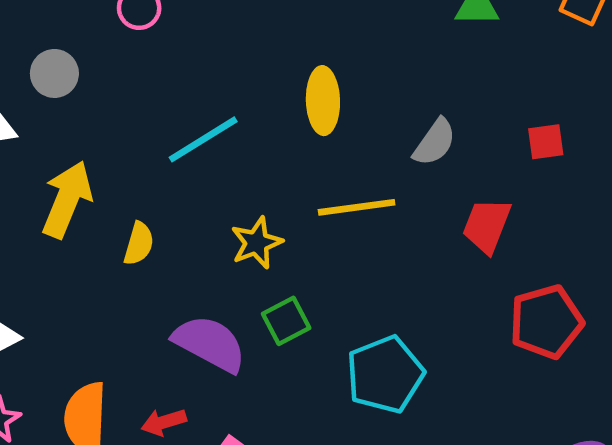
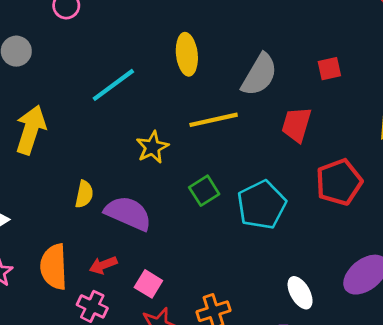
gray semicircle: (435, 142) -> (259, 75), size x1.4
yellow semicircle: (139, 244) -> (84, 194), moved
green square: (286, 321) -> (204, 191), moved
cyan pentagon: (385, 374) -> (262, 205), moved

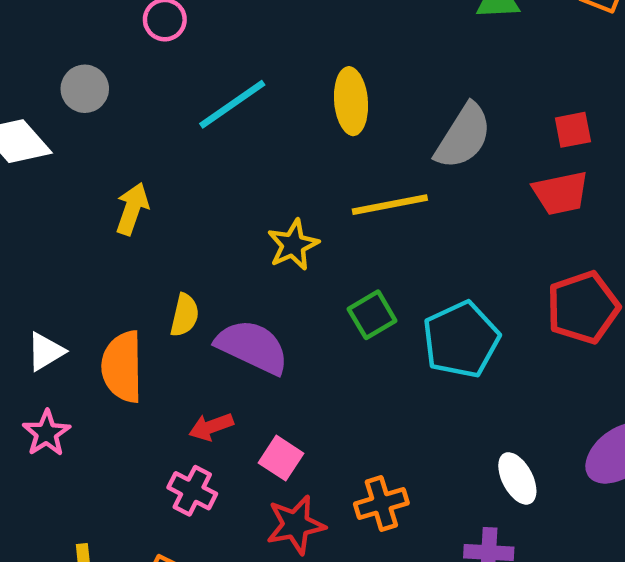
cyan line: (113, 85) -> (232, 104), moved
red trapezoid: (296, 125) -> (561, 193), moved, turned -120
yellow arrow: (31, 130) -> (132, 209), moved, size x0.7
orange semicircle: (54, 267) -> (122, 367), moved

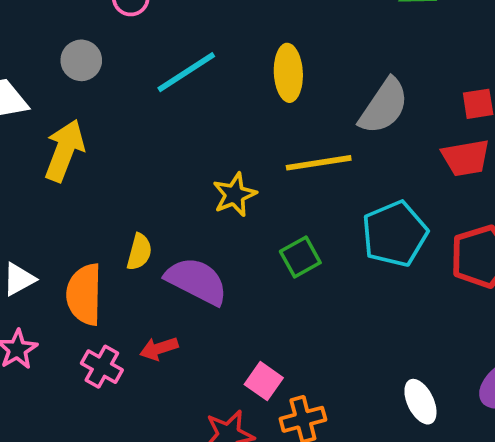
gray circle: (85, 89) -> (81, 60), moved
yellow arrow: (132, 209) -> (64, 151), moved, size x1.4
cyan pentagon: (461, 340) -> (395, 234), moved
pink square: (281, 458) -> (264, 381), moved
pink cross: (192, 491) -> (102, 367), moved

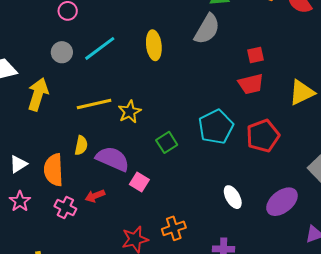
gray circle: (81, 60) -> (62, 52), moved
gray semicircle: (384, 106) -> (207, 29), moved
yellow line: (319, 163) -> (94, 104), moved
pink square: (264, 381) -> (139, 182), moved
white ellipse: (420, 402) -> (233, 197), moved

